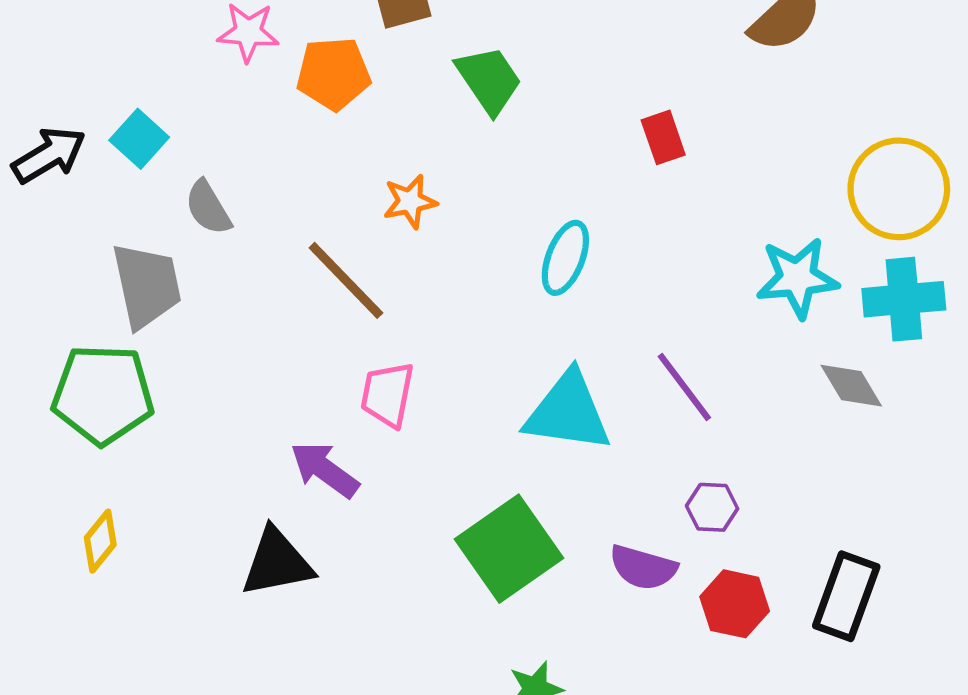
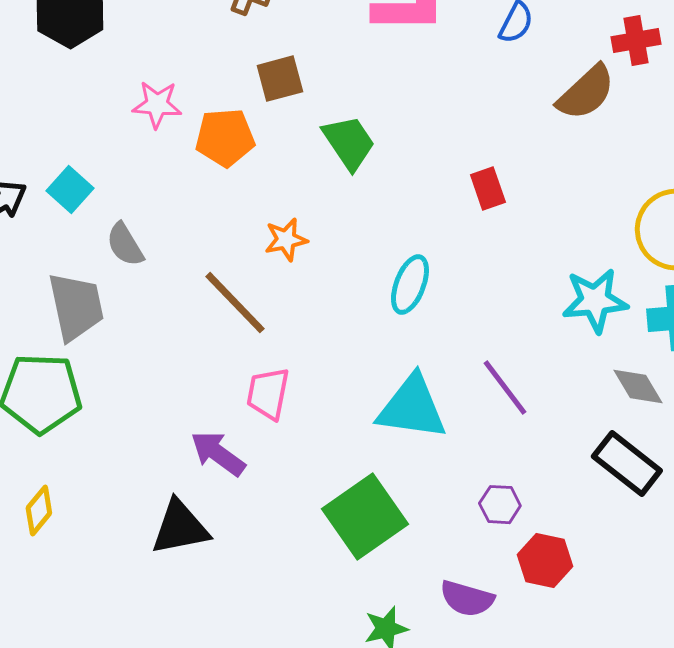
purple hexagon: (712, 507) -> (500, 505), moved
purple semicircle: (643, 567) -> (467, 599), moved
black rectangle: (846, 596) -> (627, 464), moved, turned -72

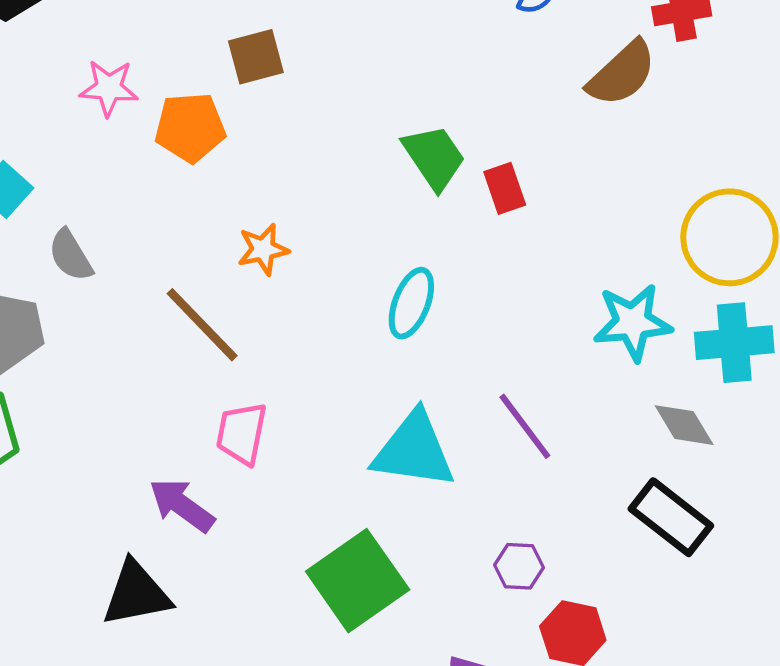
green trapezoid: (349, 143) -> (434, 157), moved

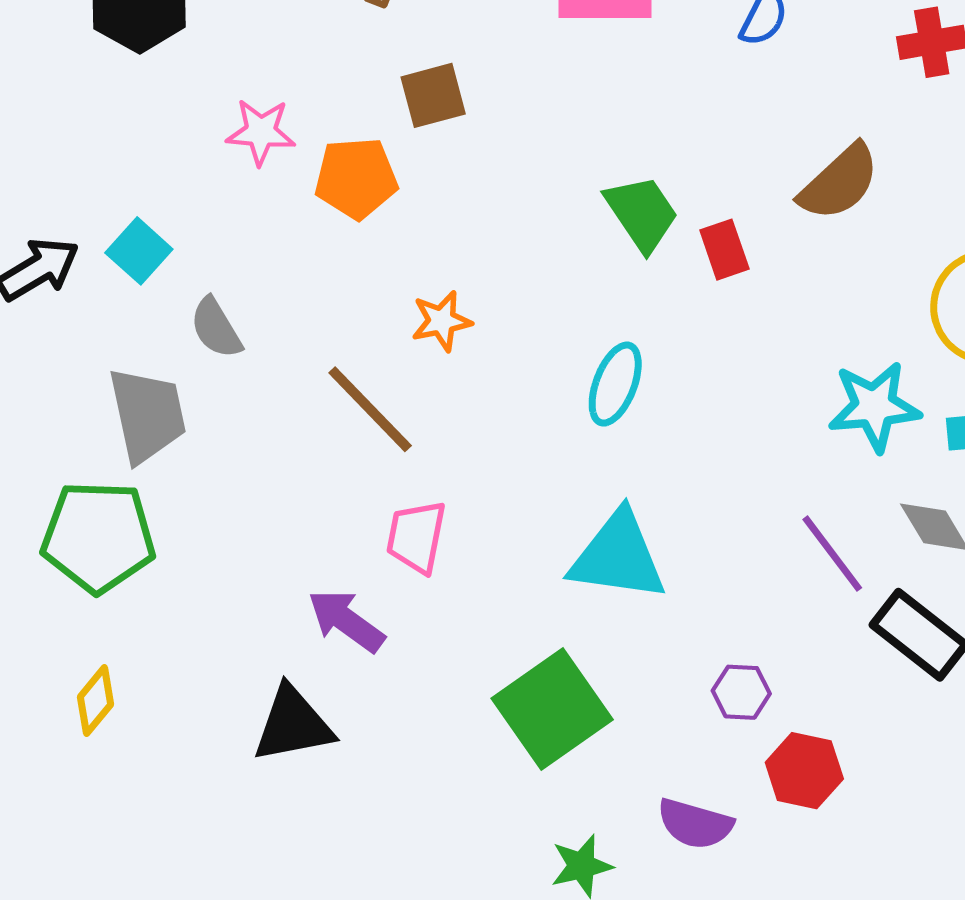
brown semicircle: (622, 74) -> (839, 182), moved
purple line: (525, 426) -> (832, 554), moved

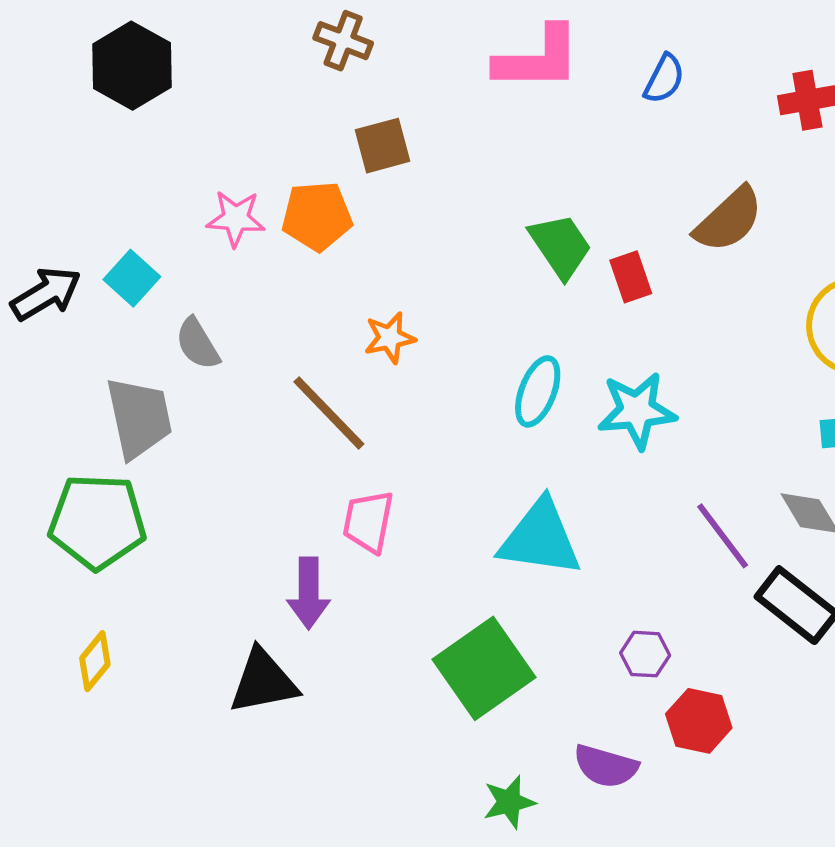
pink star: (261, 132) -> (236, 218), moved
cyan star: (874, 406) -> (637, 411), moved
purple arrow: (346, 621) -> (309, 593), turned -126

